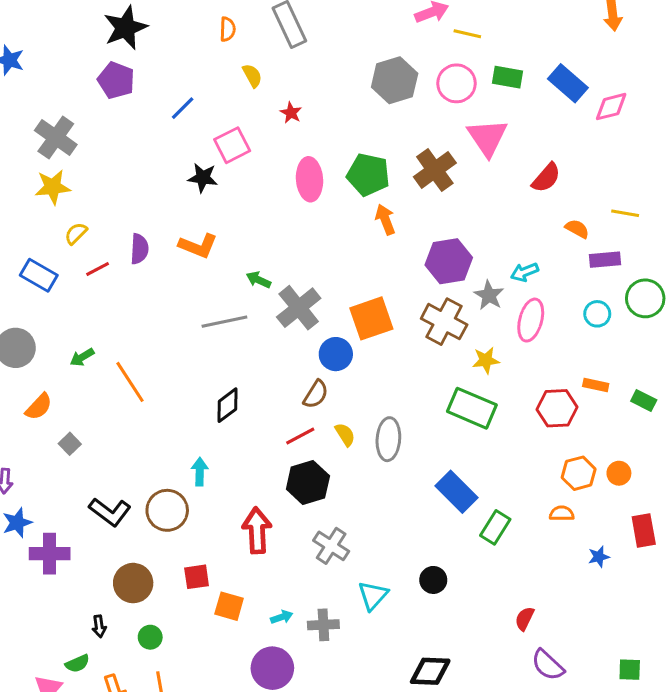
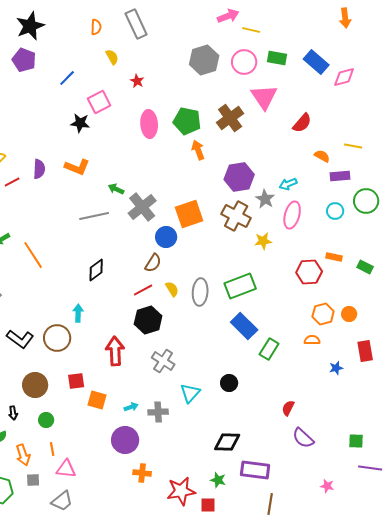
green rectangle: (472, 408) -> (240, 286), moved, turned -44

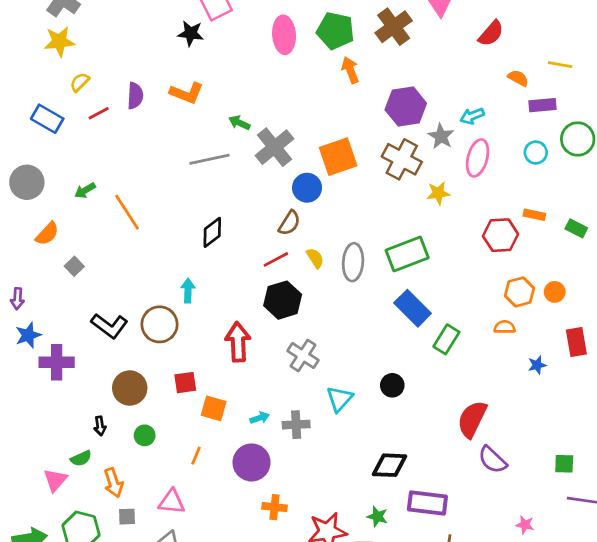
red semicircle: (288, 408) -> (472, 419), size x1.8
orange line: (52, 449) -> (196, 456), moved, turned 32

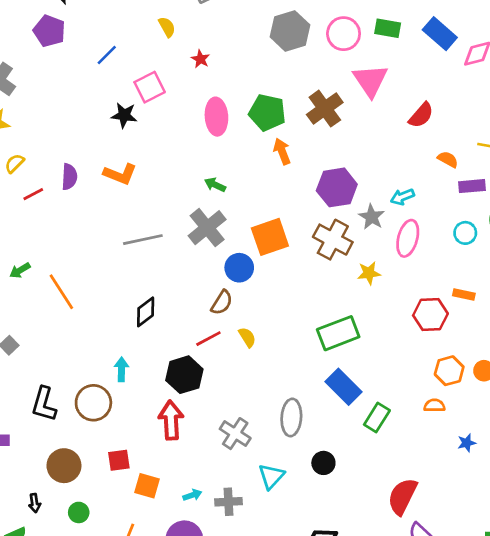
green arrow: (239, 123) -> (215, 185), moved
gray ellipse: (353, 262) -> (291, 417), moved
black hexagon: (283, 300) -> (184, 375), moved
black L-shape: (109, 326) -> (44, 404), turned 69

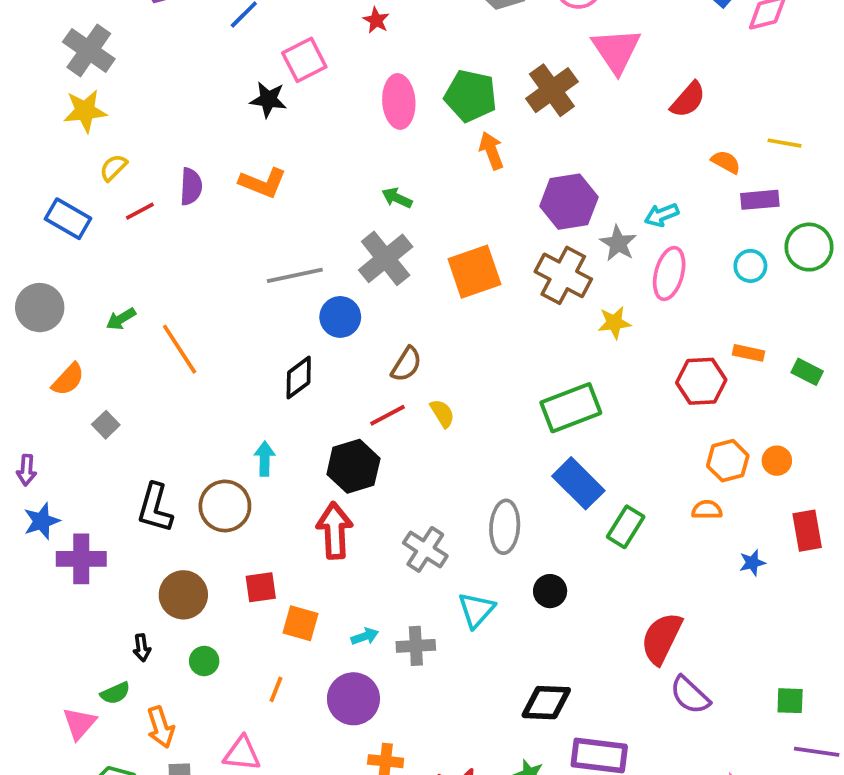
blue circle: (239, 268) -> (340, 317), moved

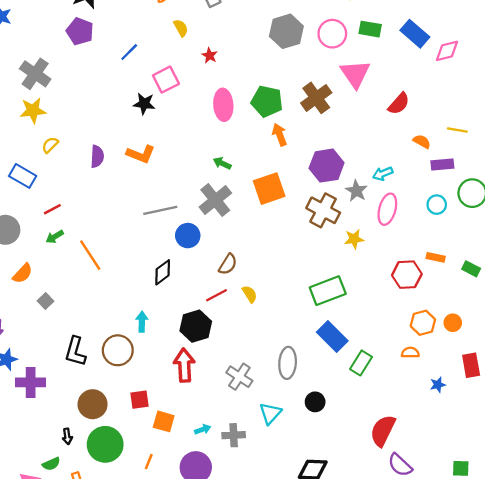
red line: (140, 211) -> (52, 209), moved
orange square: (474, 272) -> (269, 189), moved
green circle: (204, 661) -> (105, 444), size x2.0

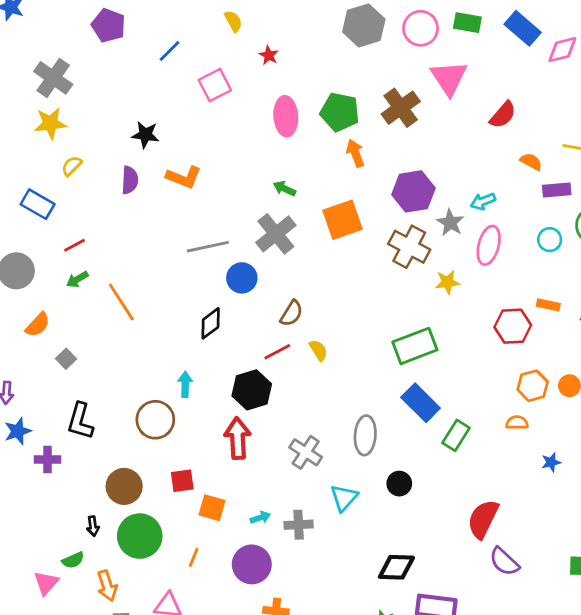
black star: (144, 104) -> (145, 135), moved
black L-shape: (75, 351) -> (80, 421), moved
purple cross: (31, 382) -> (48, 459), size x0.7

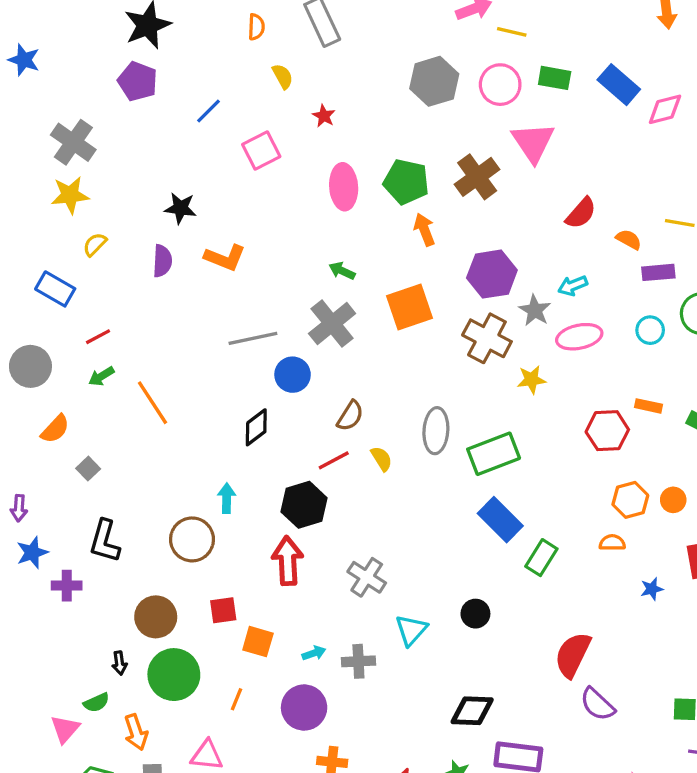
red semicircle: (503, 115) -> (581, 213), moved
pink ellipse: (489, 245) -> (579, 337), turned 63
gray ellipse: (365, 435) -> (436, 431), moved

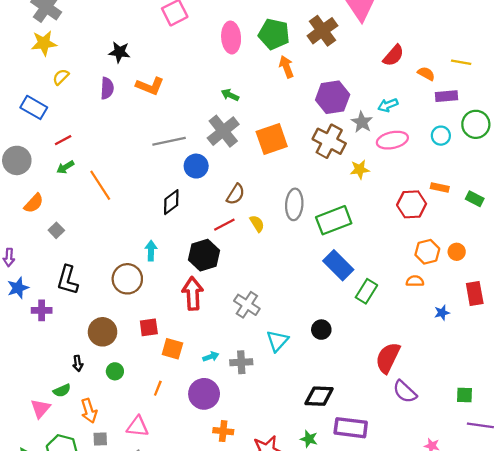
orange square: (410, 307) -> (272, 139), moved
green circle: (174, 675) -> (115, 371), size x0.5

